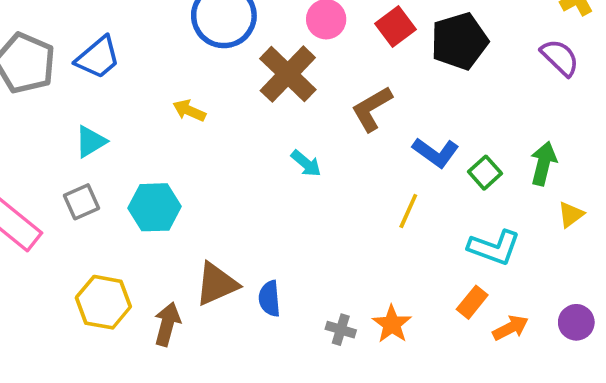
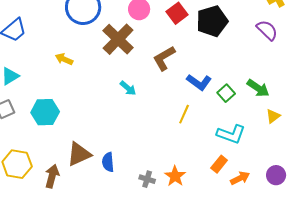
green arrow: (543, 163) -> (258, 88), turned 110

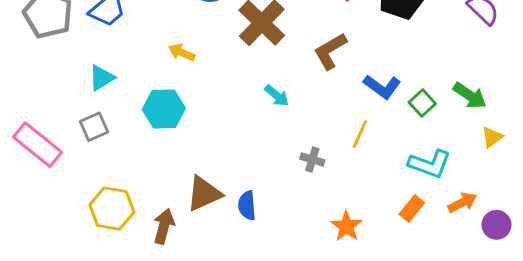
cyan hexagon: (45, 112) -> (164, 109), moved
orange arrow: (240, 178) -> (462, 203), moved
gray cross: (147, 179) -> (312, 159), moved

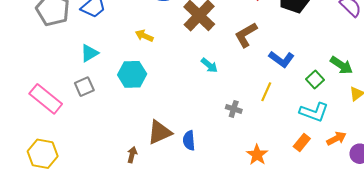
green square: (422, 103) -> (315, 80), moved
yellow hexagon: (112, 208) -> (43, 154), moved
brown arrow: (164, 226) -> (132, 155), size x0.7

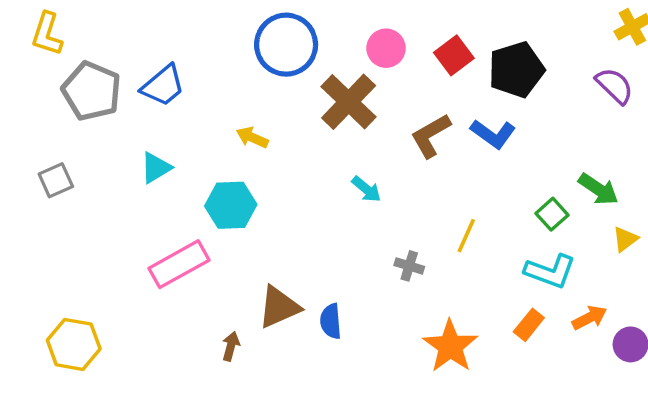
blue L-shape: (281, 59) -> (493, 134), moved
gray square: (84, 87) -> (56, 180), moved
pink rectangle: (46, 99) -> (179, 264), moved, turned -68
orange star: (257, 155) -> (450, 346), size x1.4

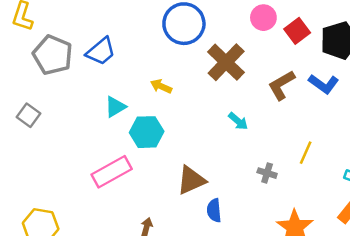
pink circle: (386, 48) -> (263, 18), moved
cyan triangle: (156, 168) -> (115, 107), moved
gray square: (56, 180) -> (29, 115), turned -30
brown triangle: (279, 307) -> (191, 180), moved

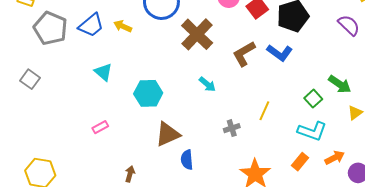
yellow arrow: (161, 86) -> (123, 26), moved
cyan triangle: (115, 107) -> (103, 72), turned -48
cyan hexagon: (147, 132) -> (148, 93), moved
pink rectangle: (112, 172) -> (100, 127), size x0.5
gray cross: (267, 173) -> (232, 128), turned -35

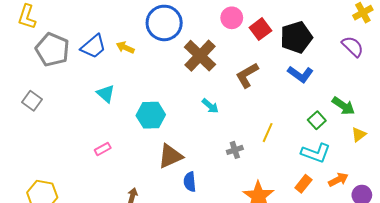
blue L-shape: (280, 53) -> (300, 74), moved

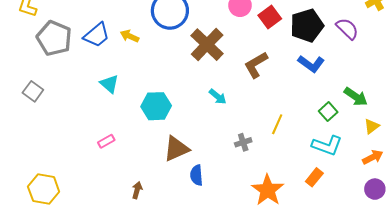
purple semicircle: (353, 46) -> (347, 29), moved
orange arrow: (338, 180) -> (373, 157), moved

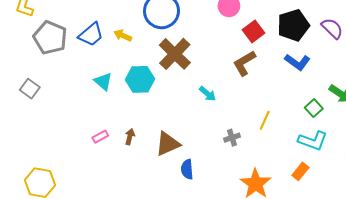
red square: (270, 17) -> (253, 31), moved
brown cross: (207, 45) -> (175, 54), moved
cyan hexagon: (156, 106) -> (140, 79), moved
brown arrow: (137, 190) -> (130, 137), moved

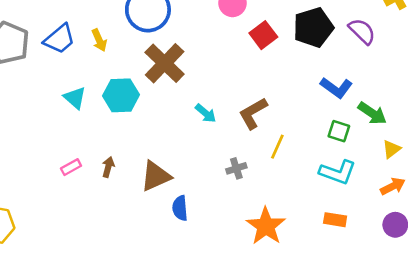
yellow arrow: (123, 35) -> (99, 40), turned -138
blue L-shape: (297, 62) -> (336, 88), moved
brown L-shape: (244, 63) -> (253, 113), moved
green square: (314, 108) -> (339, 131), turned -30
orange rectangle: (300, 171) -> (335, 220), moved, turned 60

